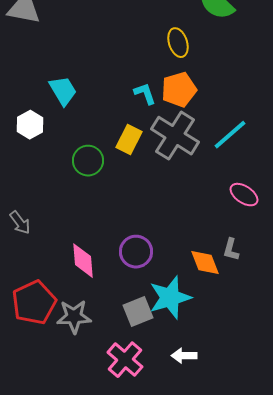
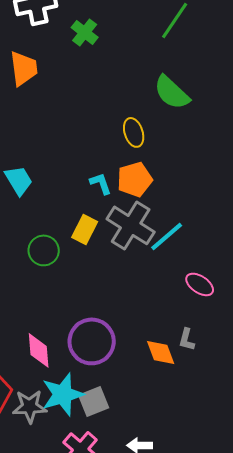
cyan line: (230, 135) -> (167, 236), moved
purple circle: (136, 252) -> (92, 341), size x1.4
cyan star: (170, 298) -> (63, 394), moved

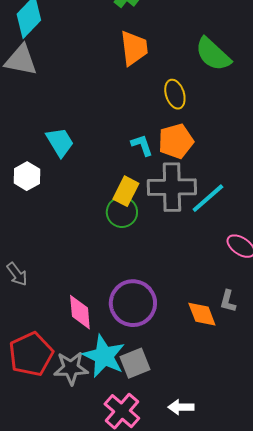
orange trapezoid: (24, 68) -> (134, 48), moved
gray cross: (131, 225) -> (172, 187), turned -33
green circle: (44, 250) -> (122, 212), moved
cyan star: (63, 394) -> (104, 356), turned -30

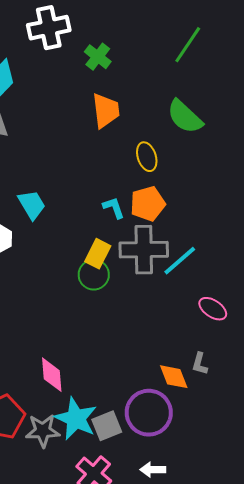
purple circle: (133, 303) -> (149, 413), moved

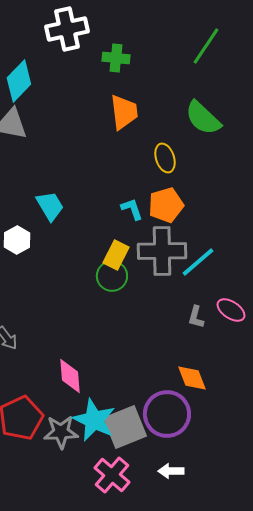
green cross: (98, 57) -> (116, 58), turned -32
gray L-shape: (200, 364) -> (196, 317), moved
gray square: (107, 426) -> (125, 427), size x1.4

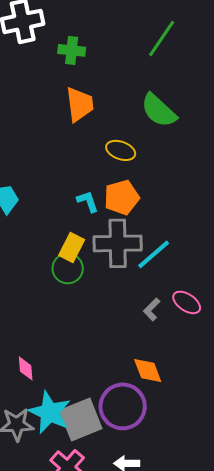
yellow ellipse: (165, 158) -> (121, 150), turned -52
gray L-shape: (196, 317) -> (152, 309), turned 30
pink diamond: (70, 376) -> (26, 368), size x0.7

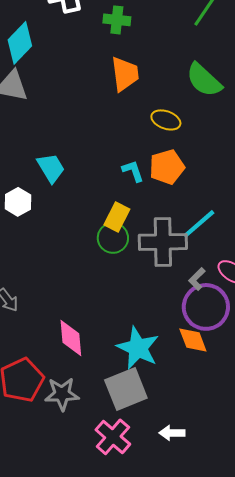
gray cross: (118, 243) -> (163, 242), moved
pink diamond: (26, 368) -> (71, 338), size x1.5
purple circle: (123, 406) -> (206, 307), moved
cyan star: (50, 412) -> (138, 348), moved

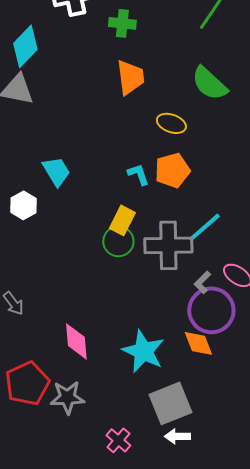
gray square: (126, 389) -> (170, 403), moved
pink cross: (113, 437) -> (118, 440), size x0.7

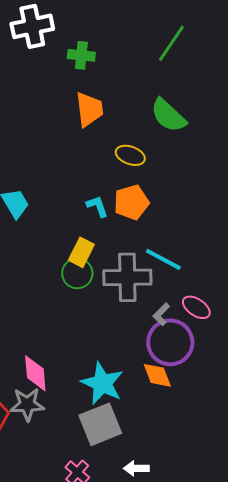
cyan line: (204, 227) -> (163, 259), turned 69
gray star: (67, 397) -> (27, 404), moved
gray square: (170, 403) -> (100, 424), moved

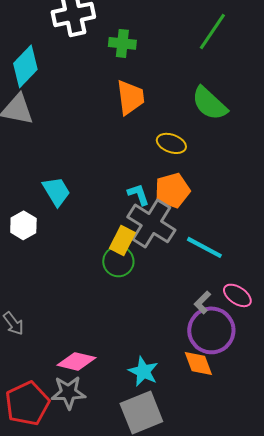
gray cross: (127, 277) -> (151, 223), moved, turned 33
pink diamond: (35, 373) -> (76, 361), turned -72
cyan star: (102, 383) -> (143, 371), size x0.7

